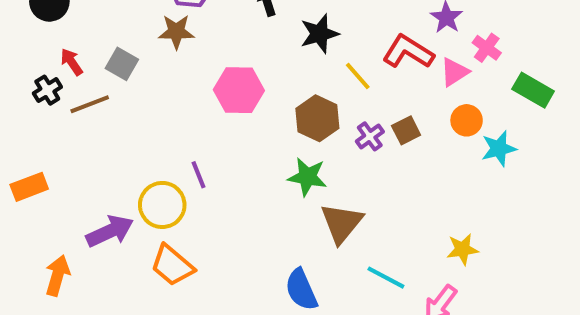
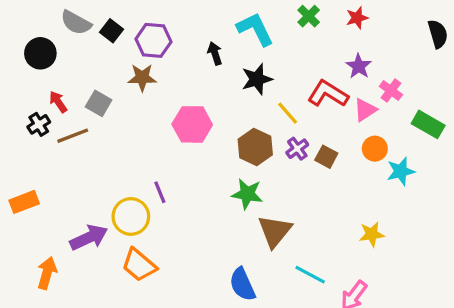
brown square: (406, 130) -> (326, 157), turned -35
purple cross: (370, 136) -> (297, 149), moved
yellow star: (463, 249) -> (372, 234), moved

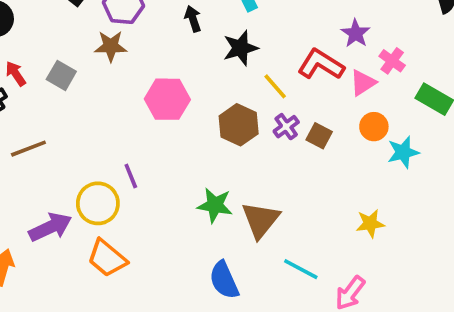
brown line: (73, 136) -> (28, 149), moved
green star: (247, 194) -> (215, 205), moved

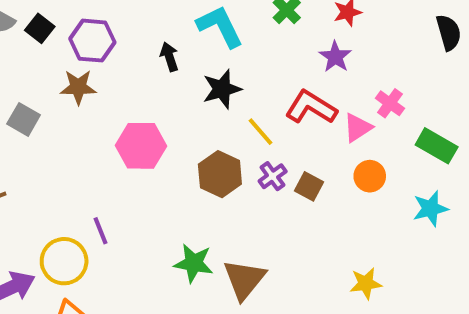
purple star: (356, 33) -> (335, 57), moved
cyan star: (403, 152) -> (430, 209), moved

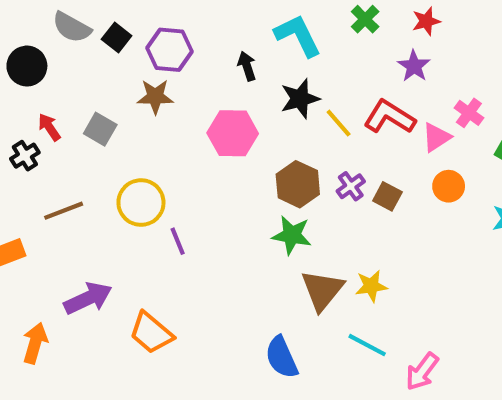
yellow line: (260, 132) -> (339, 123), moved
pink hexagon: (141, 146) -> (233, 133), moved
yellow circle: (64, 261) -> (141, 203), moved
green star: (194, 263) -> (292, 235), moved
yellow star: (366, 283) -> (371, 286), moved

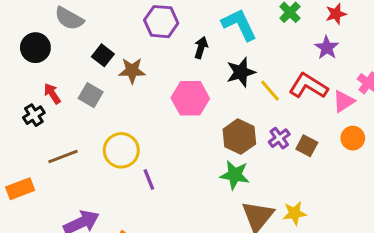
black square: (117, 38) -> (103, 55), moved
purple hexagon: (169, 50) -> (161, 22), moved
black arrow: (247, 66) -> (201, 48), turned 35

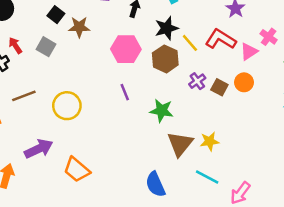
brown hexagon: (239, 137) -> (165, 59), moved
orange circle: (353, 138) -> (244, 82), moved
yellow circle: (121, 150) -> (67, 106), moved
purple line: (149, 179) -> (125, 92), moved

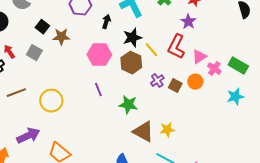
pink cross: (269, 37) -> (214, 69), moved
red L-shape: (221, 39) -> (176, 47), turned -95
brown triangle: (180, 144) -> (143, 132), turned -40

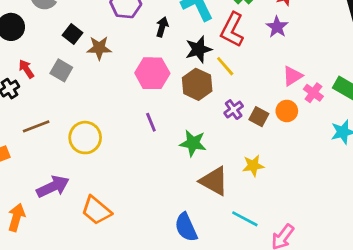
red L-shape: (176, 47) -> (232, 30), moved
yellow star: (167, 130) -> (253, 166), moved

